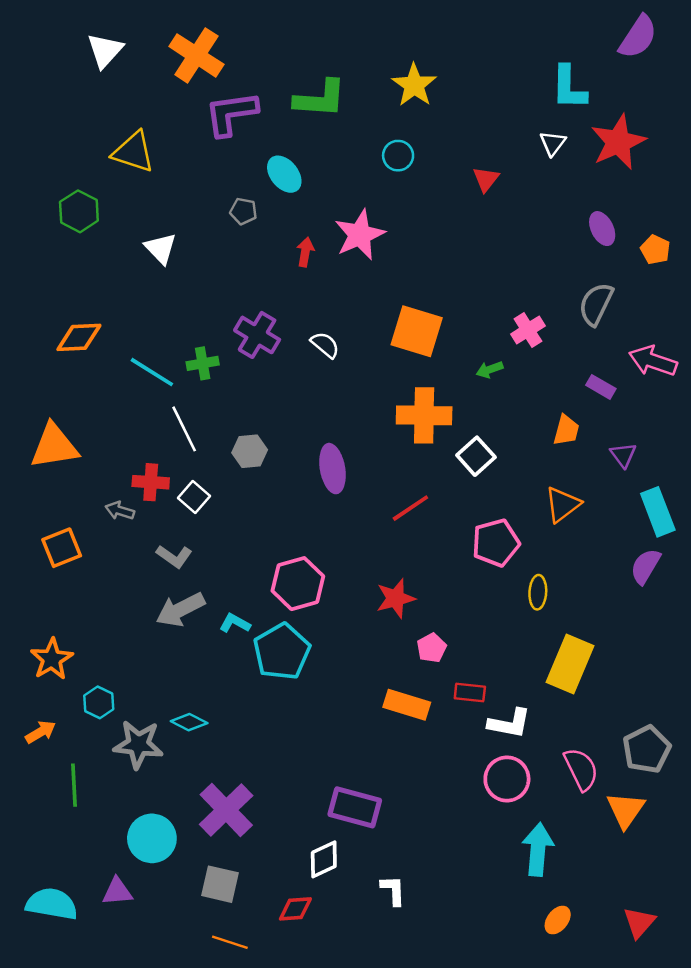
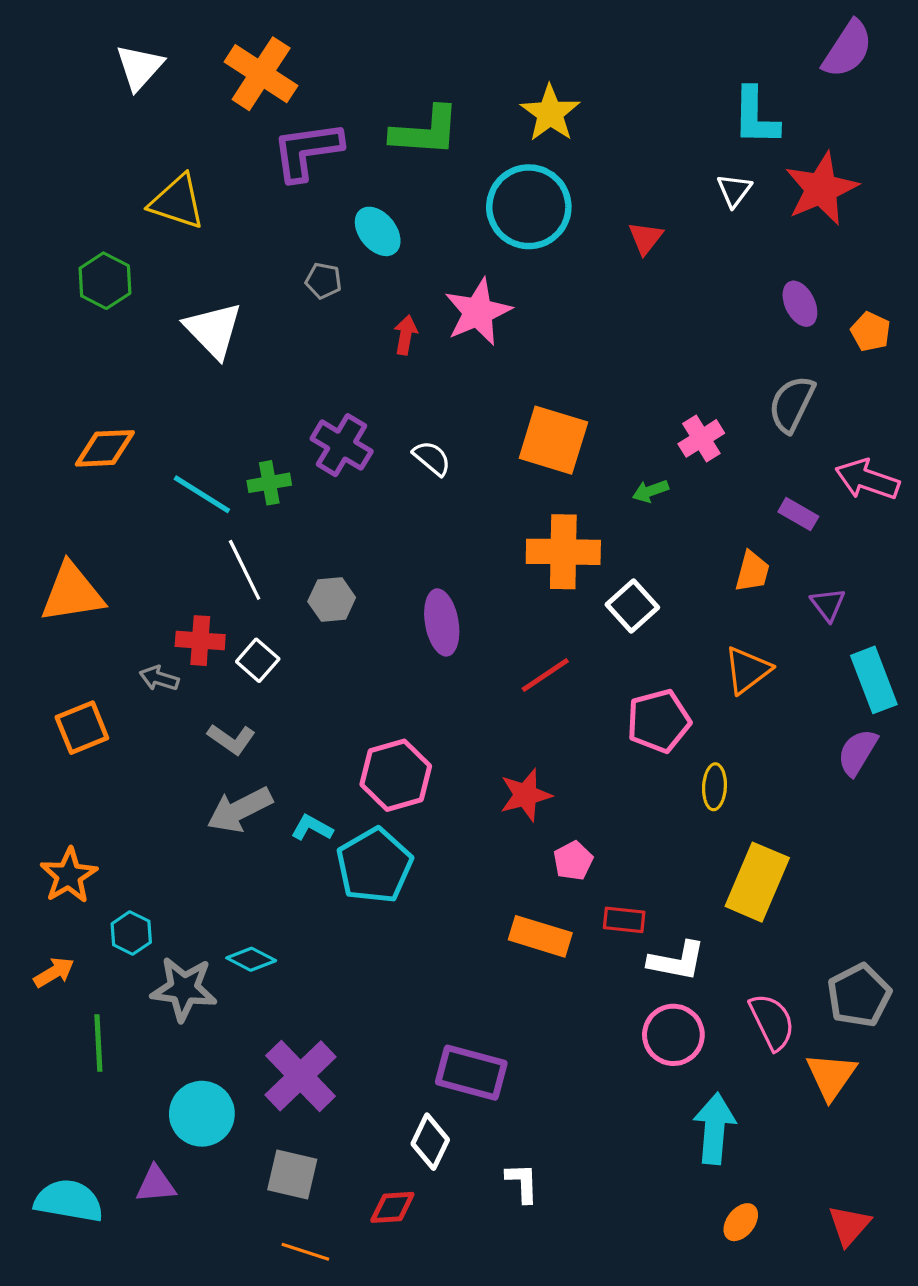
cyan circle: (398, 156) -> (529, 207), size x2.0
white triangle: (161, 248) -> (213, 330), size x1.4
white diamond: (324, 859) -> (430, 1142), turned -39

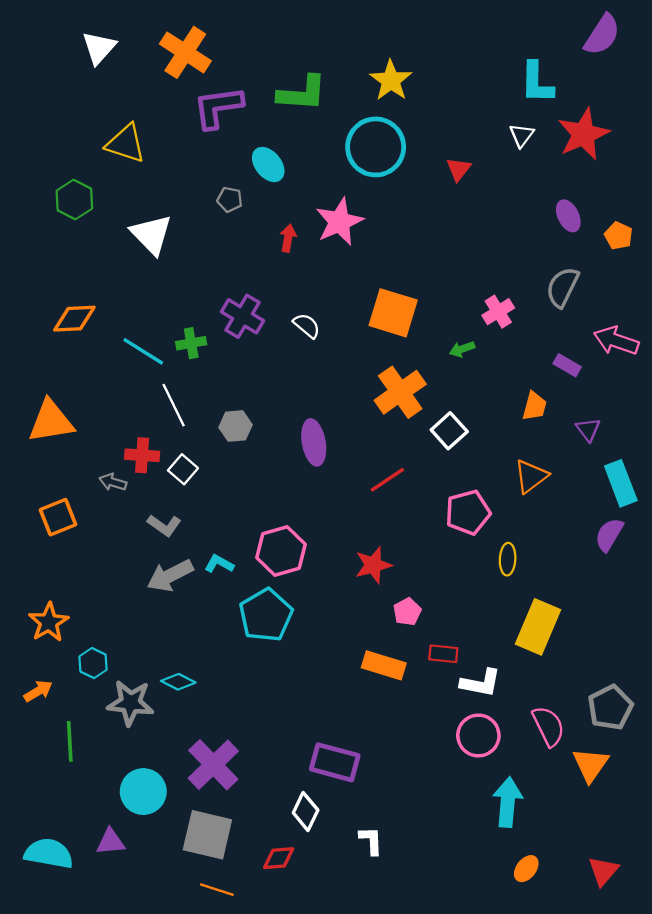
orange cross: (563, 552) -> (400, 392), turned -36
cyan L-shape: (312, 828) -> (219, 564), moved
gray square: (292, 1175) -> (207, 835), size x1.4

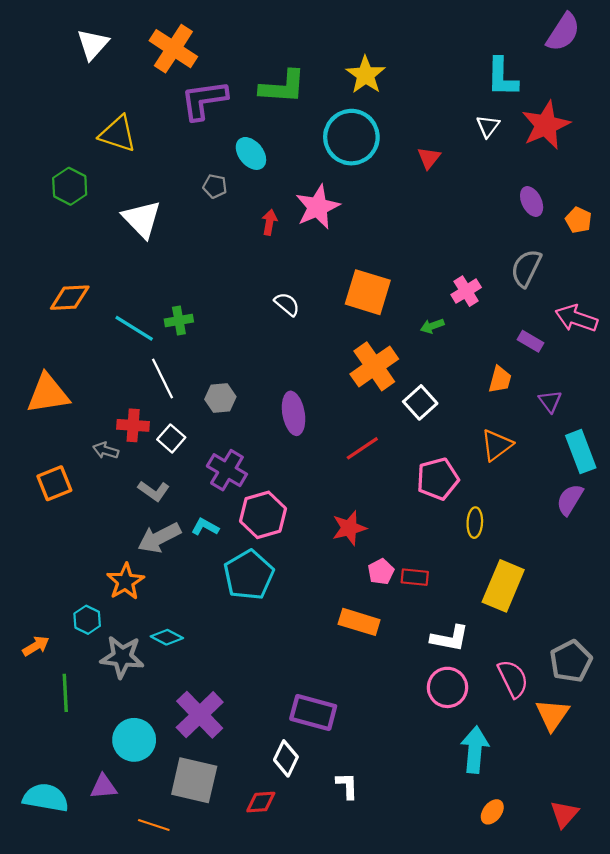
purple cross: (243, 316) -> (227, 470), moved
orange star: (49, 622) -> (125, 582), moved
red rectangle: (443, 654) -> (415, 577), moved
orange line: (217, 890) -> (154, 825), moved

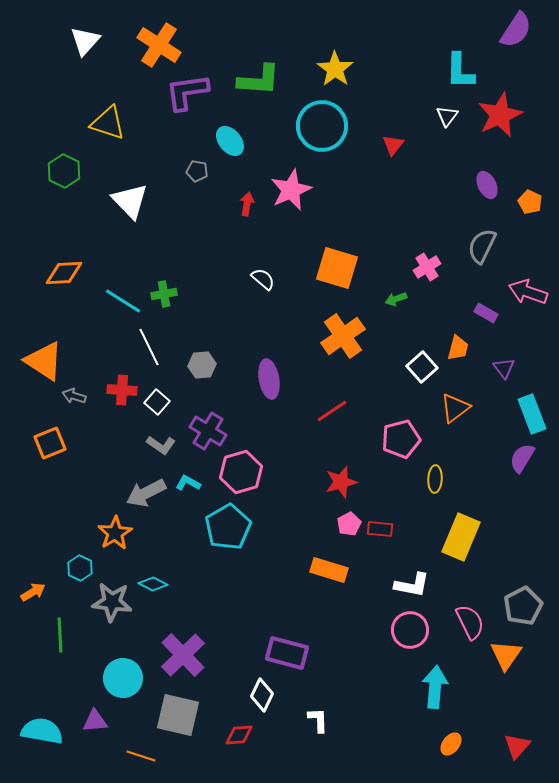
orange triangle: (48, 394) -> (44, 361), turned 42
white square: (420, 402) -> (422, 367), moved
gray arrow: (106, 450) -> (74, 396), moved
gray L-shape: (154, 491) -> (161, 445), moved
red star: (349, 528) -> (341, 482), moved

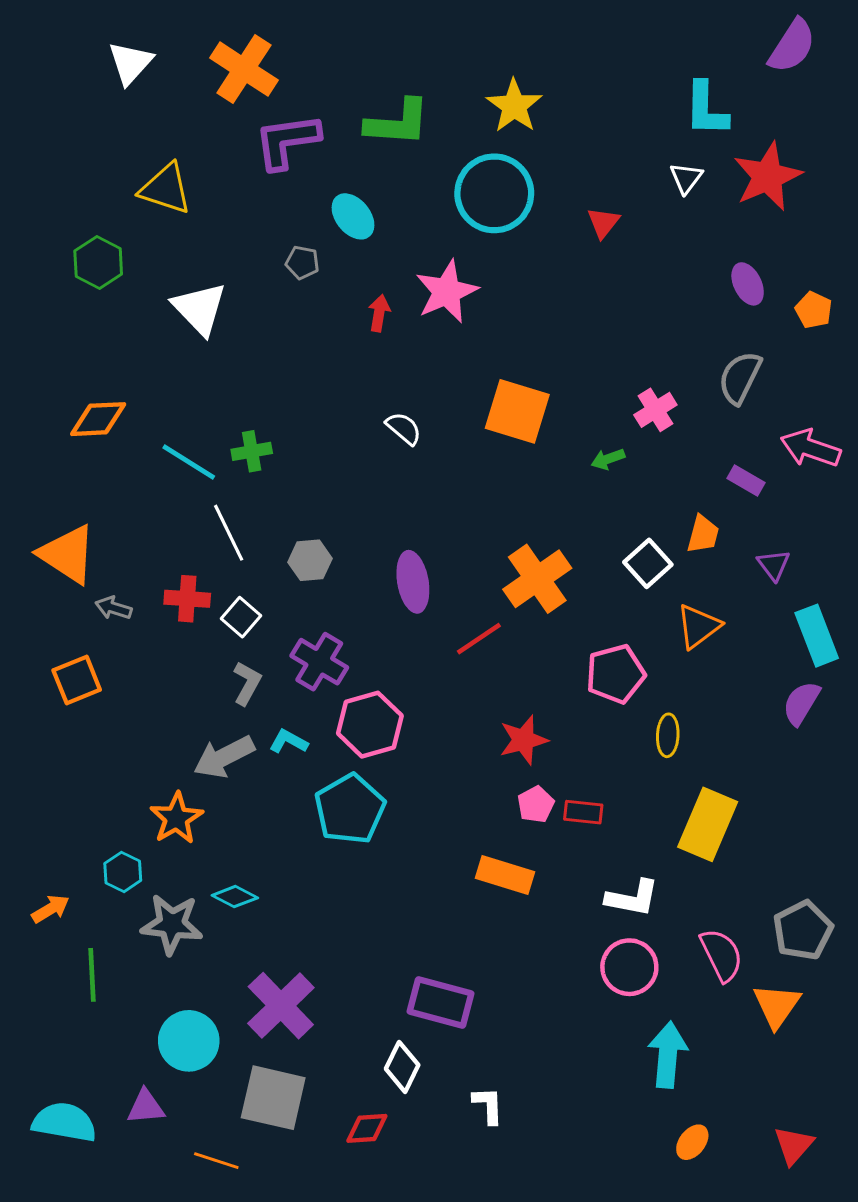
orange cross: (343, 336) -> (537, 579), moved
red line: (332, 411) -> (479, 639), moved
gray L-shape: (161, 445) -> (247, 683), turned -96

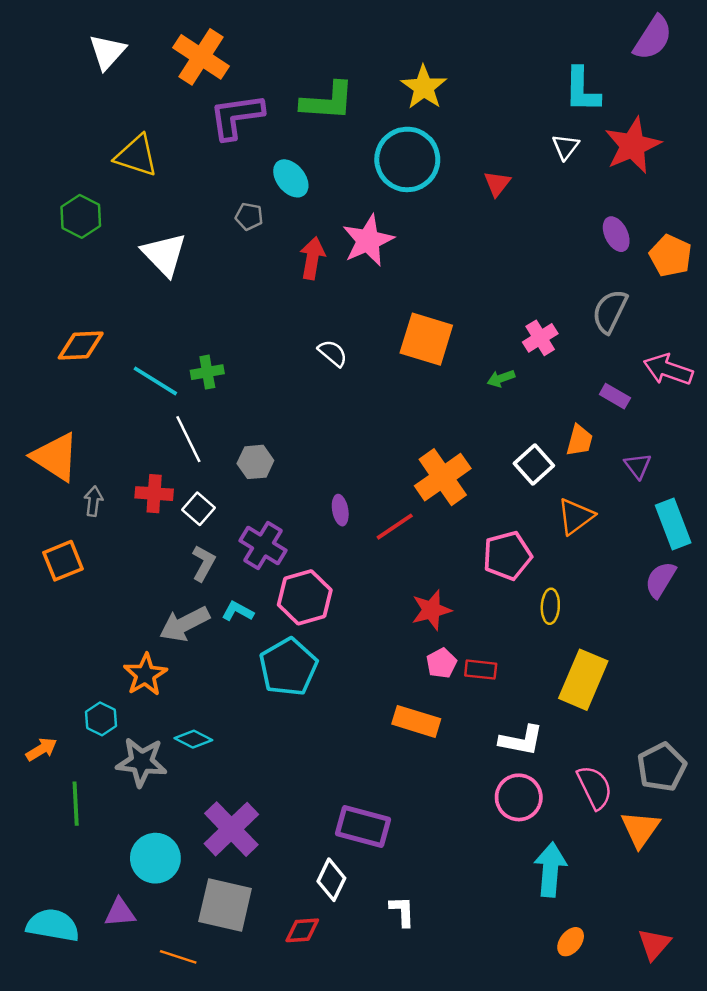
orange pentagon: (814, 310) -> (671, 256), size x1.4
red arrow: (379, 313) -> (312, 258), size x1.4
purple ellipse: (413, 582) -> (340, 510), moved, size x0.6
gray arrow: (113, 608) -> (93, 501), turned 80

